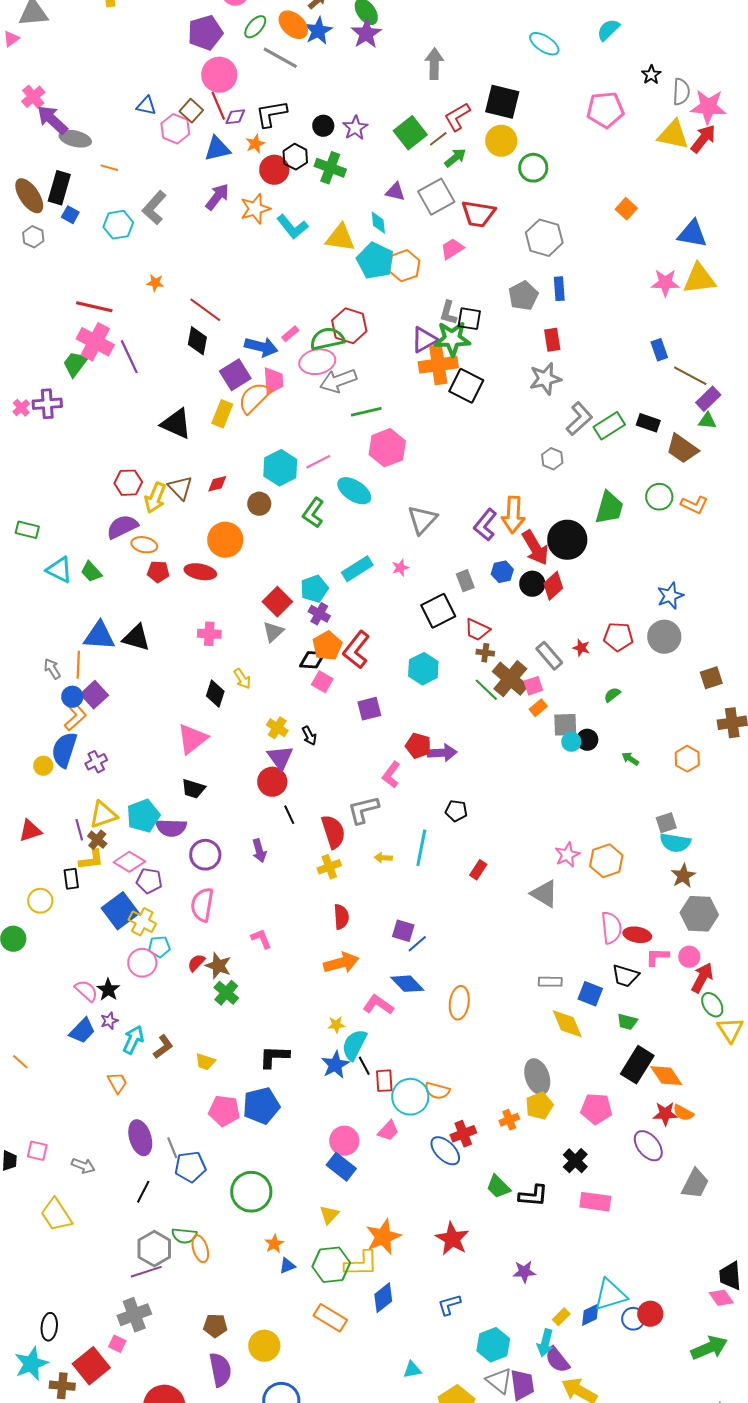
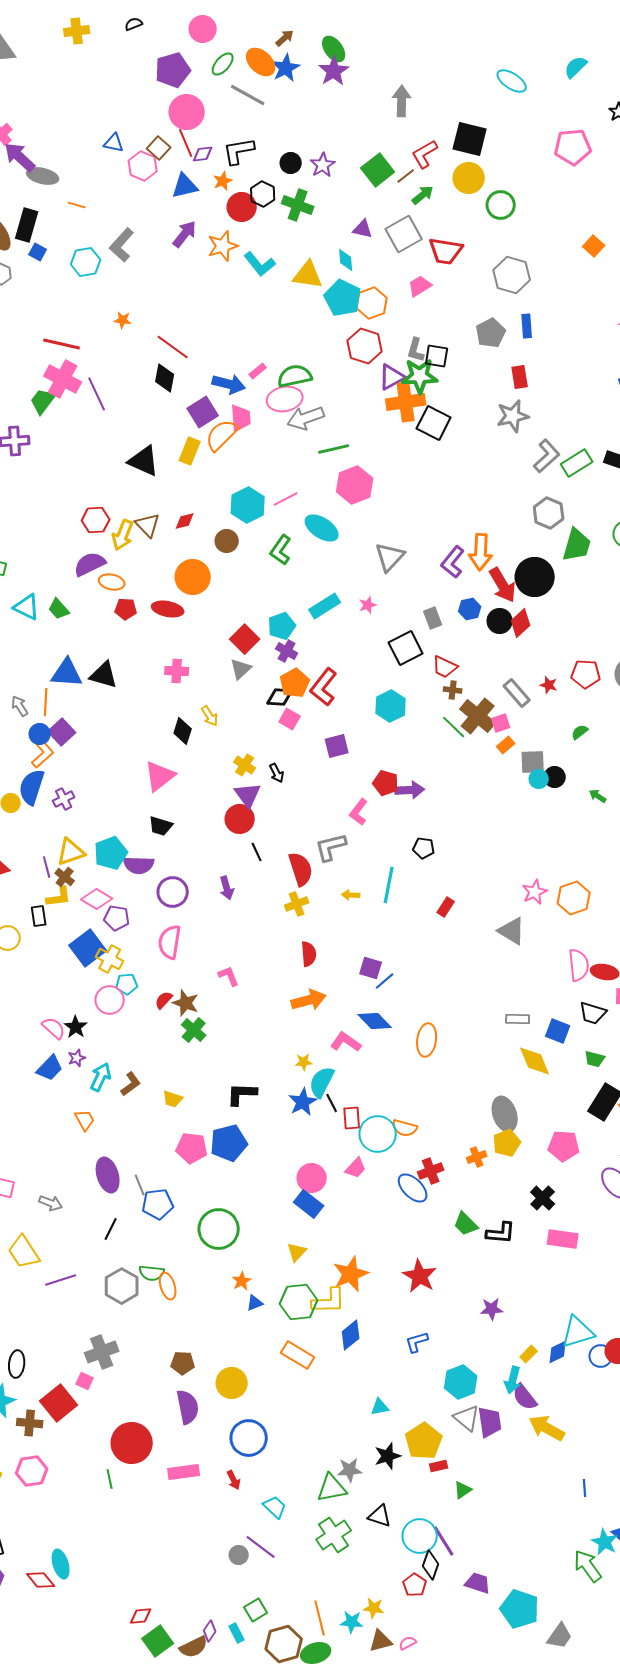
red hexagon: (349, 326) -> (365, 346), moved
gray hexagon: (552, 459) -> (549, 513), moved, size x1.4
purple line: (146, 1272) -> (61, 1280), moved

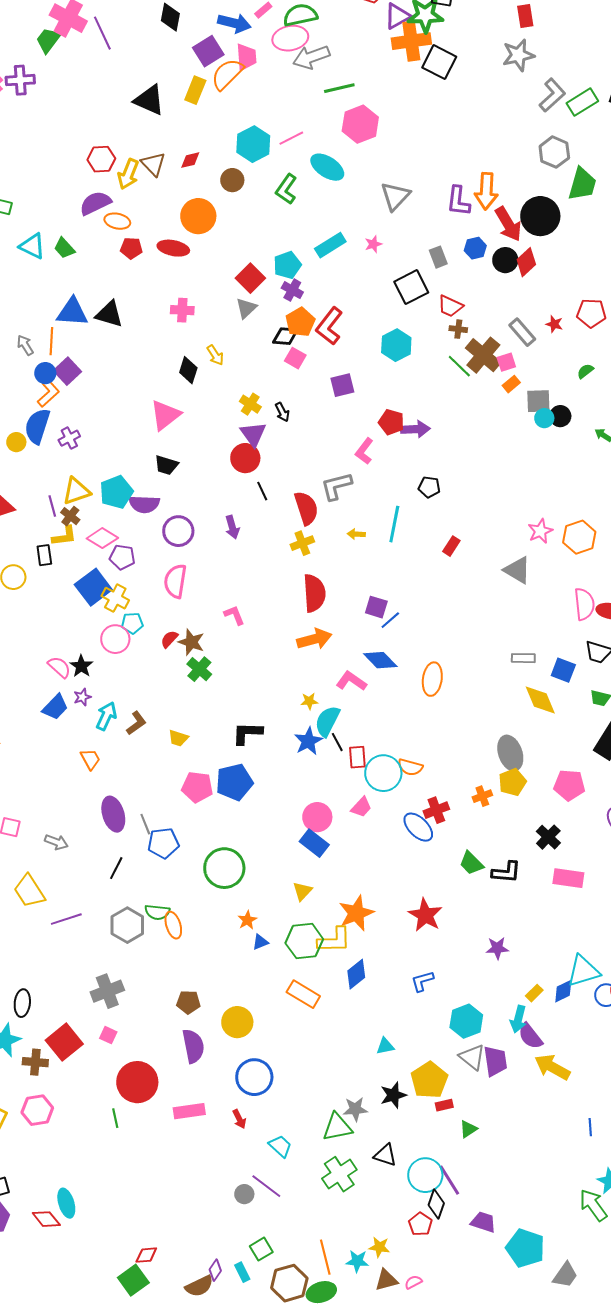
purple L-shape: (453, 562) -> (458, 201), turned -32
red semicircle: (309, 954) -> (314, 593), size x1.5
pink square: (85, 1381) -> (108, 1035), moved
green square: (158, 1641) -> (133, 1280), moved

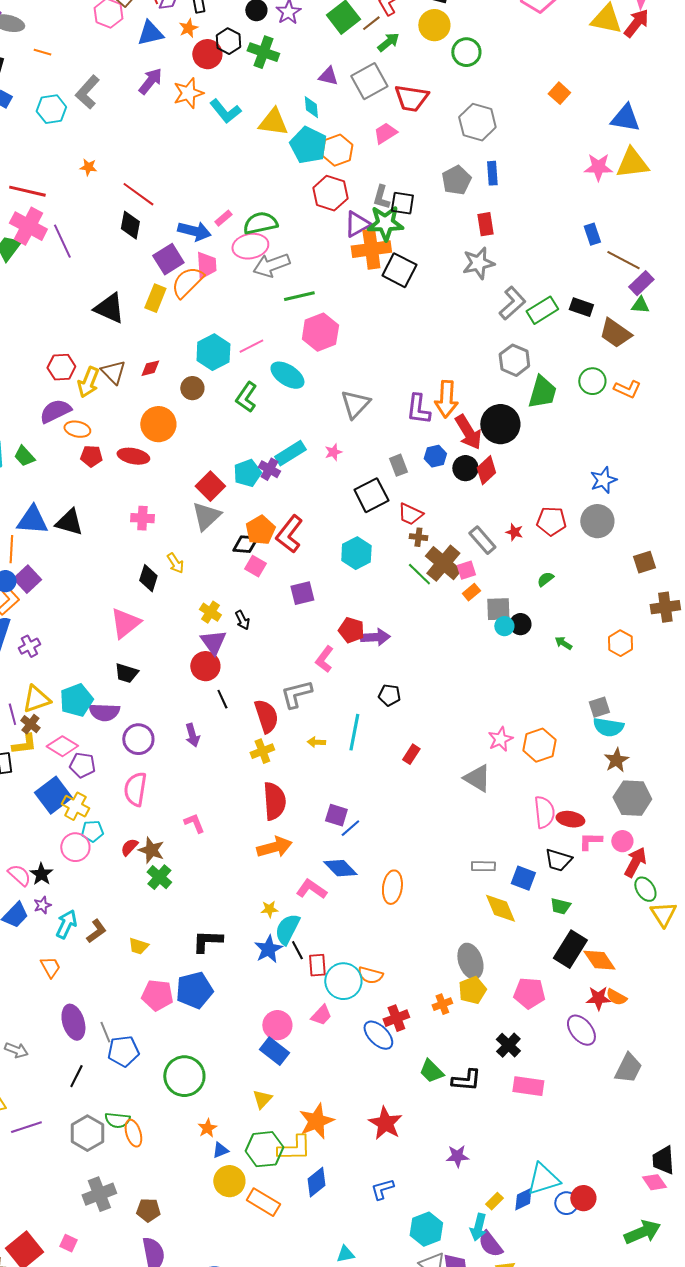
purple cross: (292, 290) -> (269, 469), moved
gray triangle: (246, 308) -> (206, 516), size x1.4
gray cross: (107, 991) -> (99, 1194), moved
yellow circle: (237, 1022) -> (229, 1181), moved

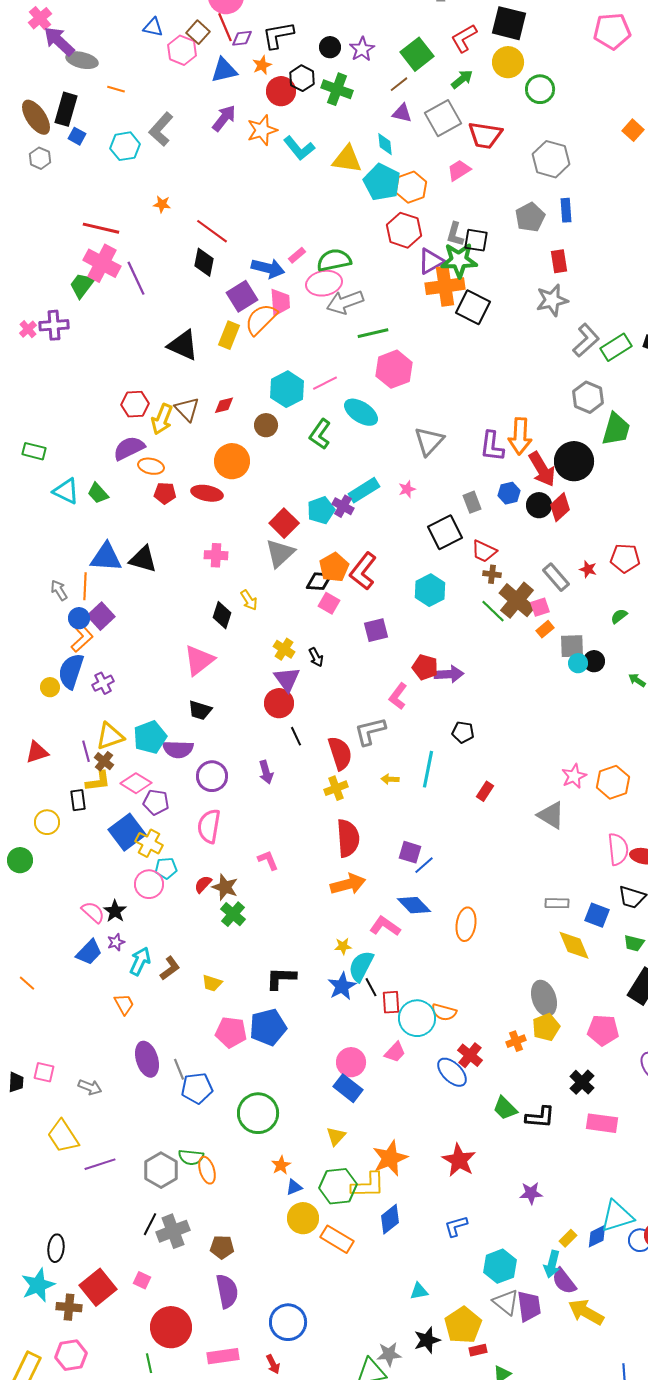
brown line: (371, 23) -> (399, 84), moved
red cross: (396, 1018) -> (470, 1055), turned -30
black line: (76, 1076) -> (150, 1224), moved

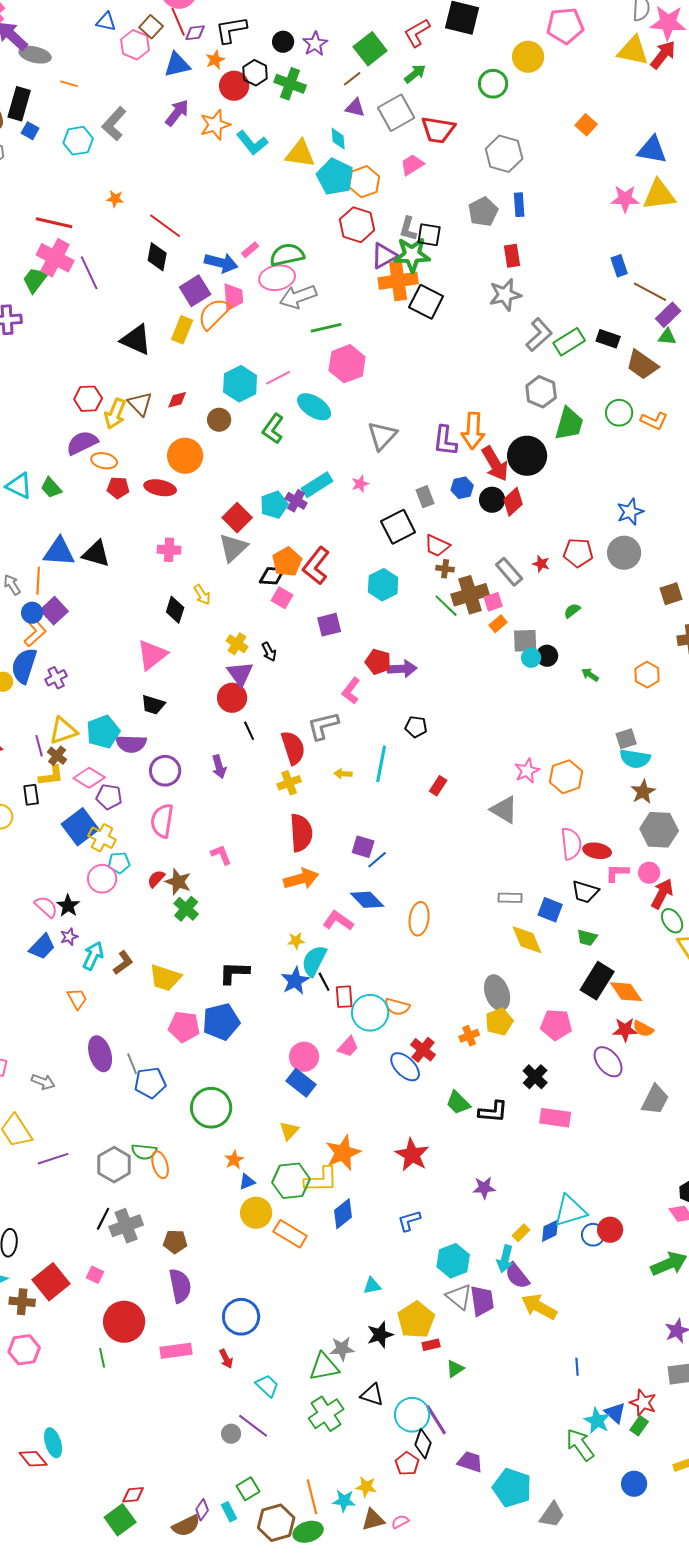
yellow circle: (508, 62) -> (528, 57), moved
brown cross: (517, 600) -> (470, 595), turned 33
yellow trapezoid: (212, 983) -> (165, 978), size x1.6

